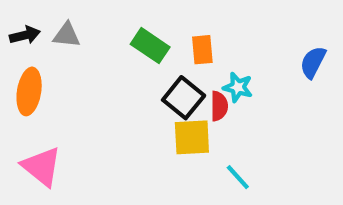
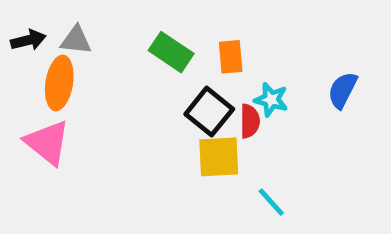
blue semicircle: (313, 62) -> (343, 90), moved
orange ellipse: (29, 91) -> (59, 83), moved
pink triangle: (42, 167) -> (47, 143), moved

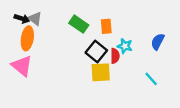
black arrow: (28, 40) -> (22, 19), moved, turned 32
gray triangle: (76, 40) -> (35, 19), turned 32
cyan line: (271, 202) -> (151, 79), moved

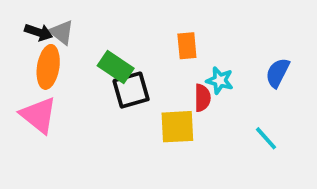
green rectangle: (79, 24) -> (116, 67), moved
black square: (96, 51) -> (131, 90), moved, turned 35

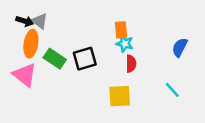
green rectangle: (116, 67) -> (55, 59), moved
cyan star: (220, 80) -> (125, 44), moved
yellow square: (177, 127) -> (120, 96), moved

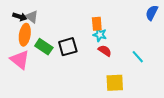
blue semicircle: (180, 47) -> (152, 13), moved
red semicircle: (131, 64) -> (105, 51), turned -56
cyan line: (172, 90) -> (138, 57), moved
yellow square: (120, 96) -> (115, 83), moved

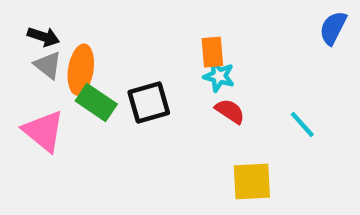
gray triangle: (32, 17) -> (48, 65), moved
orange ellipse: (25, 35) -> (81, 70), moved

